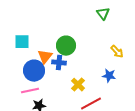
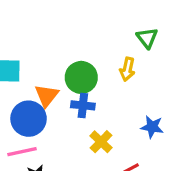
green triangle: (103, 14) -> (147, 38), moved
yellow arrow: (117, 52) -> (127, 69), moved, turned 56
blue cross: (59, 63) -> (83, 105), moved

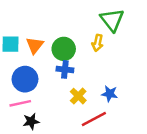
green triangle: (147, 38) -> (112, 20), size x1.5
orange triangle: (47, 96) -> (35, 45), moved
blue star: (152, 127) -> (110, 94), moved

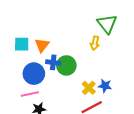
green circle: (64, 49) -> (66, 65), moved
blue cross: (65, 69) -> (53, 62), moved
yellow cross: (78, 96) -> (89, 88), moved

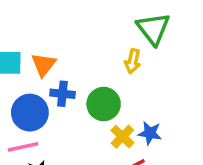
green circle: (66, 65) -> (104, 104), moved

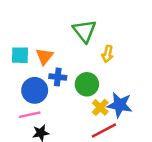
green triangle: (153, 29) -> (84, 31), moved
blue star: (150, 133) -> (120, 105), size x1.5

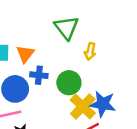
yellow cross: (100, 107) -> (83, 106), size x1.5

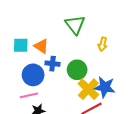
yellow arrow: (90, 51) -> (103, 44), moved
orange triangle: (25, 54) -> (41, 46), turned -35

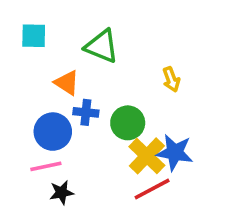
green triangle: (75, 25) -> (102, 46), moved, turned -30
yellow arrow: (103, 44) -> (171, 79), turned -32
cyan square: (21, 45) -> (34, 36), moved

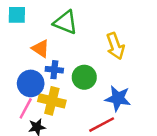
yellow arrow: (171, 79) -> (115, 46), size x1.5
yellow cross: (147, 156) -> (52, 101), moved, turned -30
pink line: (46, 166) -> (26, 108), turned -50

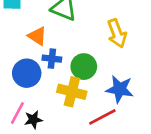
yellow cross: (52, 101) -> (72, 92), moved
pink line: (26, 108) -> (17, 113), moved

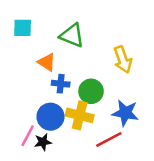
blue circle: (27, 73) -> (50, 117), moved

